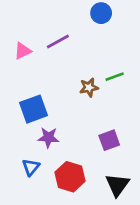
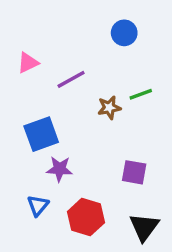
blue circle: (101, 13) -> (124, 33), moved
purple line: (58, 41) -> (71, 79), moved
purple square: (109, 140) -> (134, 172), turned 30

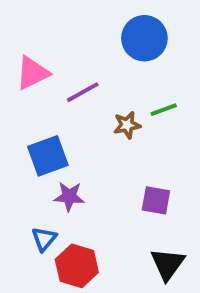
blue circle: (124, 33) -> (144, 38), size x1.5
pink triangle: (28, 63) -> (32, 73), size x1.4
red hexagon: (86, 217) -> (77, 266), moved

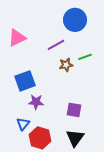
purple line: (83, 92) -> (56, 45), moved
purple square: (156, 200) -> (74, 110), moved
black triangle: (168, 264) -> (75, 138), moved

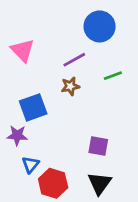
pink triangle: (17, 38) -> (22, 50), turned -48
brown star: (66, 65) -> (70, 86), moved
purple star: (36, 102) -> (17, 135), moved

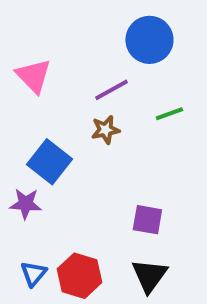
blue square: (33, 107) -> (50, 162), turned -32
blue triangle: (30, 165) -> (34, 274), moved

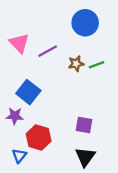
purple line: (111, 90) -> (48, 51), moved
brown star: (105, 130) -> (76, 64), moved
red hexagon: (80, 276) -> (39, 138), moved

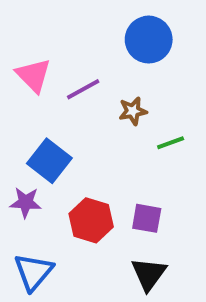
green line: (97, 65) -> (171, 143), moved
red hexagon: (39, 138) -> (91, 220), moved
blue triangle: (19, 156) -> (33, 272), size x1.5

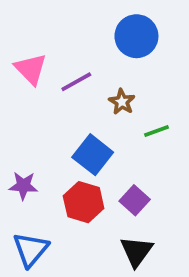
brown star: (133, 111) -> (122, 102), turned -30
blue square: (49, 161) -> (93, 155), moved
purple square: (147, 218) -> (135, 200), turned 32

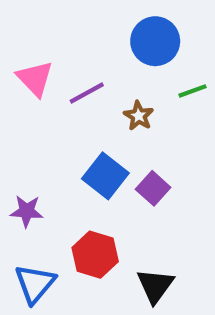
green line: (156, 131) -> (192, 91), moved
purple square: (135, 200) -> (153, 188), moved
red hexagon: (84, 202) -> (95, 255), moved

